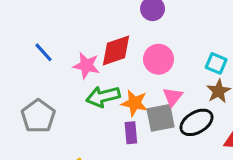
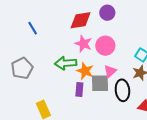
red diamond: (116, 51) -> (81, 20), moved
pink star: (86, 66) -> (83, 44), moved
black ellipse: (196, 122) -> (122, 90), turned -75

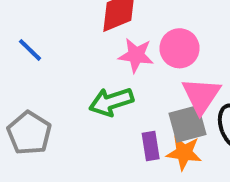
orange star: (85, 71) -> (184, 153), moved
pink triangle: (110, 71) -> (201, 95), size x1.5

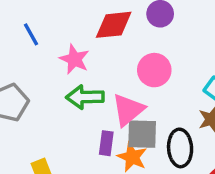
pink star: (136, 55) -> (74, 59), moved
pink triangle: (201, 95) -> (128, 110), moved

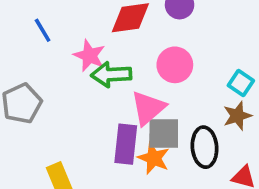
green arrow: (85, 97) -> (111, 74), moved
purple rectangle: (106, 143) -> (126, 144), size x1.5

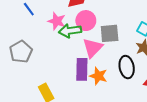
pink circle: (175, 65) -> (86, 21), moved
gray square: (164, 133) -> (110, 33), moved

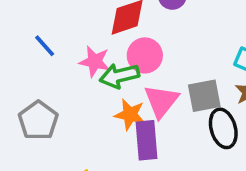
gray square: (110, 33) -> (204, 96), moved
orange star: (98, 76) -> (130, 115), moved

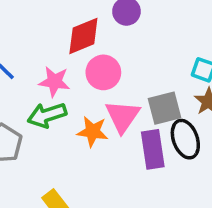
green arrow: (119, 76) -> (47, 115), moved
purple rectangle: (147, 140) -> (153, 149), moved

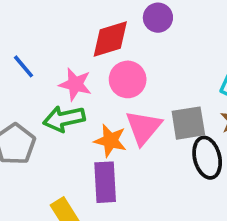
purple rectangle: (153, 149) -> (105, 182), moved

